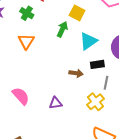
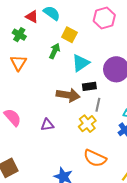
brown arrow: (76, 73) -> (68, 95), size x1.6

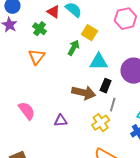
cyan triangle: (81, 63) -> (99, 62), turned 30
black rectangle: (89, 86) -> (106, 86), turned -64

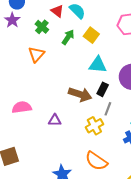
green arrow: (74, 48) -> (68, 37), moved
pink semicircle: (27, 111) -> (22, 107), turned -66

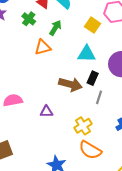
yellow square: (91, 35) -> (92, 25), moved
orange triangle: (36, 54) -> (43, 47), moved, turned 36
yellow cross: (94, 126) -> (83, 126), moved

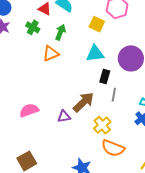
brown arrow: (70, 84) -> (84, 102), moved, turned -50

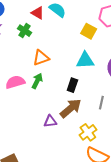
green arrow: (60, 32) -> (37, 81), moved
black rectangle: (105, 77) -> (72, 85), moved
pink semicircle: (29, 110) -> (15, 82), moved

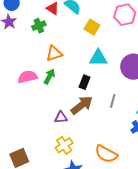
green cross: (25, 31) -> (39, 26), turned 32
yellow square: (89, 31) -> (92, 27), moved
yellow cross: (88, 132) -> (64, 145), moved

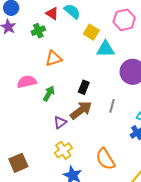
cyan triangle: (98, 58) -> (105, 49), moved
green arrow: (49, 76) -> (49, 94), moved
purple triangle: (61, 117) -> (60, 122), turned -32
orange semicircle: (106, 154) -> (105, 159), turned 30

